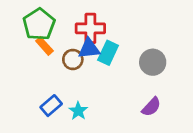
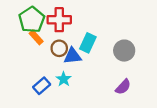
red cross: (90, 28) -> (59, 20), moved
blue triangle: (89, 49) -> (72, 56), moved
cyan star: (78, 111) -> (64, 79), moved

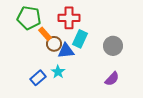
green pentagon: (32, 20) -> (29, 18), turned -30
red cross: (59, 20) -> (69, 18), moved
orange rectangle: (36, 37) -> (45, 34), moved

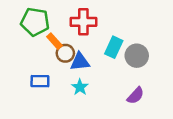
cyan rectangle: (80, 39) -> (114, 47), moved
cyan star: (58, 72) -> (80, 87), moved
blue rectangle: (38, 78) -> (40, 81), moved, turned 42

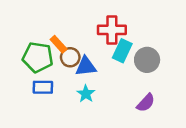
green pentagon: (35, 22) -> (38, 57), moved
red cross: (83, 22) -> (112, 30), moved

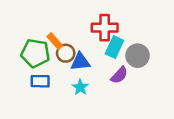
purple semicircle: (146, 103) -> (119, 75), moved

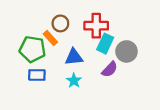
brown circle: (66, 53) -> (60, 23), moved

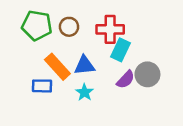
orange rectangle: (50, 38) -> (57, 67), moved, size x1.5
green pentagon: (32, 49) -> (37, 25), moved
gray circle: (126, 51) -> (147, 74), moved

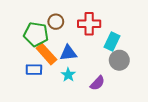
green pentagon: (37, 25) -> (36, 34), moved
cyan rectangle: (120, 50) -> (112, 41), moved
purple semicircle: (126, 80) -> (97, 83), moved

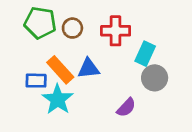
green pentagon: (36, 34) -> (40, 23), moved
blue rectangle: (34, 70) -> (36, 81), moved
cyan star: (68, 75) -> (58, 99), moved, size x1.6

